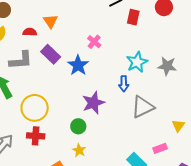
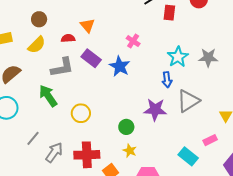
purple star: (93, 103) -> (155, 110), moved, turned 30
yellow circle: (35, 108) -> (81, 113), size x0.7
red cross: (36, 136) -> (87, 155), moved, size x1.4

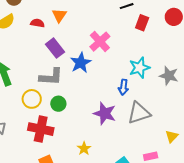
pink cross: (133, 41) -> (100, 42), size x1.5
gray L-shape: (62, 67) -> (51, 77), moved
green circle: (126, 127) -> (58, 104), moved
yellow star: (130, 151) -> (84, 148), moved
red cross: (87, 155) -> (41, 129), moved

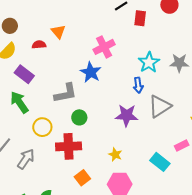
pink cross: (100, 42) -> (104, 47), turned 30
purple rectangle: (55, 48) -> (24, 74), moved
yellow circle: (32, 99) -> (42, 127), moved

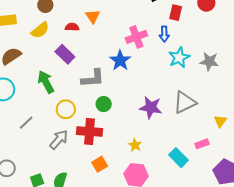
purple rectangle: (24, 74) -> (65, 54), moved
blue arrow: (138, 85) -> (164, 34), moved
gray arrow: (26, 159) -> (59, 140), moved

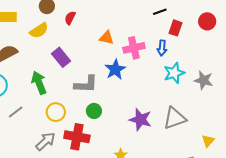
orange triangle: (93, 16) -> (107, 38), moved, turned -49
red semicircle: (72, 27) -> (70, 18), moved, turned -72
gray line: (26, 123) -> (16, 112), moved

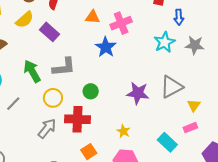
blue arrow: (162, 48) -> (179, 17), moved
purple rectangle: (61, 57) -> (49, 32), moved
gray L-shape: (86, 84) -> (64, 67), moved
yellow triangle: (208, 141) -> (194, 105), moved

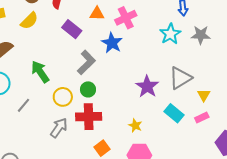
purple rectangle: (49, 32) -> (72, 29), moved
gray L-shape: (64, 67) -> (86, 62), moved, turned -35
green circle: (91, 91) -> (88, 89), moved
purple star: (138, 93) -> (147, 87), turned 30
cyan rectangle: (167, 142) -> (174, 113), moved

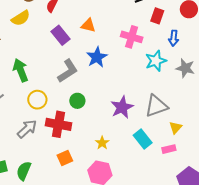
pink cross: (126, 18) -> (132, 37), moved, turned 30
green circle: (88, 89) -> (77, 101), moved

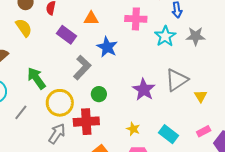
yellow semicircle: (21, 18) -> (24, 28), turned -78
yellow circle: (37, 100) -> (60, 103), size x1.4
cyan rectangle: (143, 139) -> (169, 134), moved
pink rectangle: (169, 149) -> (204, 131), moved

